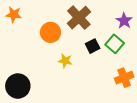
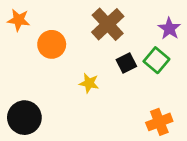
orange circle: (50, 32) -> (52, 44), moved
orange cross: (124, 78) -> (159, 122), moved

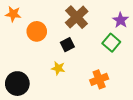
black square: (126, 63) -> (67, 45), moved
yellow star: (89, 83) -> (58, 68), moved
orange cross: (159, 122) -> (99, 79), moved

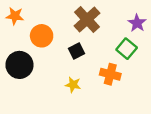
yellow star: (58, 68) -> (73, 85), moved
orange cross: (99, 79) -> (110, 74), moved, turned 36
black circle: (17, 84) -> (19, 65), moved

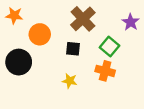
green square: (127, 49) -> (110, 47), moved
black square: (77, 51) -> (73, 49), turned 32

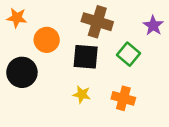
brown cross: (83, 19) -> (97, 22), turned -30
black square: (73, 49) -> (86, 57), size x1.5
orange cross: (105, 71) -> (123, 98), moved

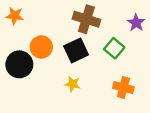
orange circle: (47, 40) -> (41, 47), moved
black square: (86, 57) -> (76, 50), turned -30
orange cross: (123, 98) -> (123, 88), moved

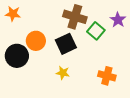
green square: (114, 48) -> (96, 31), moved

